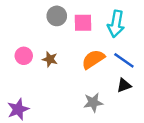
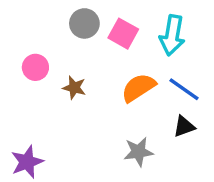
pink square: (83, 23) -> (123, 34), turned 30
pink circle: (24, 56) -> (35, 67), moved

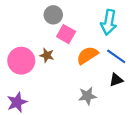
pink square: (123, 34) -> (66, 34), moved
pink circle: (35, 67) -> (21, 61), moved, size x1.6

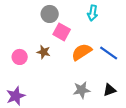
cyan arrow: (109, 22) -> (93, 13), moved, size x0.7
pink circle: (21, 61) -> (20, 57), size x0.6
black triangle: (116, 80) -> (110, 90), moved

